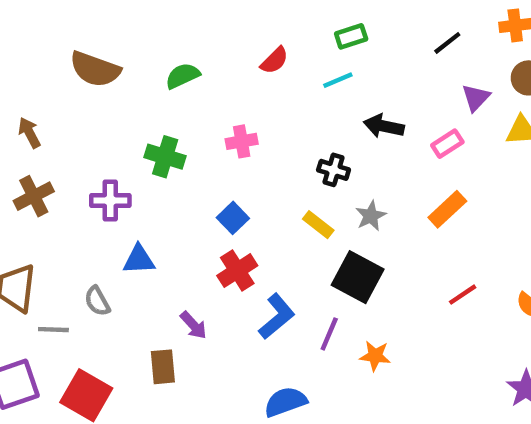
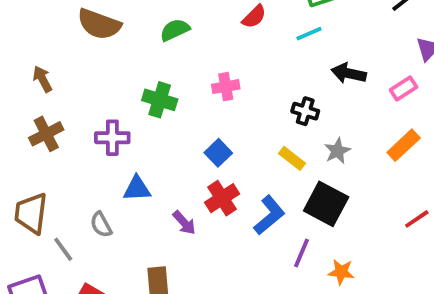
blue L-shape: (277, 316) -> (269, 215), moved
purple arrow: (193, 325) -> (184, 223), moved
gray line: (53, 330) -> (63, 249), turned 52

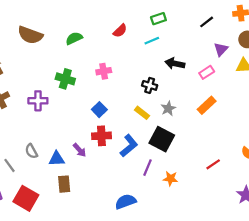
blue triangle: (137, 189) -> (57, 159), moved
red cross: (222, 198) -> (101, 136), turned 30
red line: (417, 219) -> (213, 164), moved

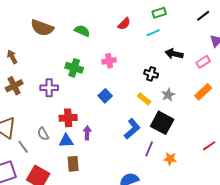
green semicircle: (74, 38) -> (82, 31), turned 49
red cross: (101, 136) -> (68, 118), moved
purple arrow: (80, 150) -> (87, 133), turned -136

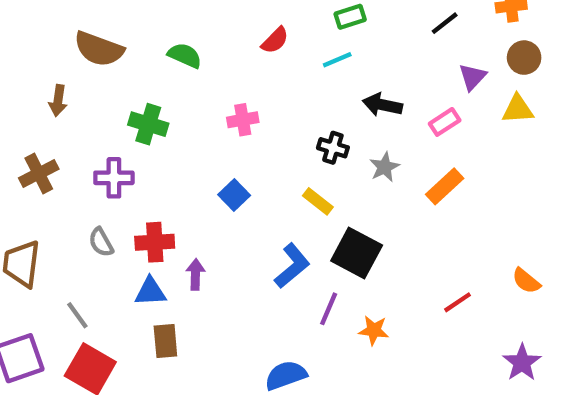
brown arrow: (12, 57) -> (58, 100), moved, turned -144
green cross: (74, 68) -> (148, 124), moved
gray star: (168, 95) -> (384, 167), moved
gray semicircle: (43, 134) -> (101, 242), moved
gray line: (23, 147) -> (77, 315), moved

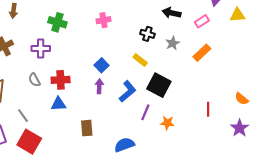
blue square: (234, 195) -> (101, 65), moved
purple arrow: (196, 274) -> (99, 86), moved
red line: (458, 302) -> (208, 109), turned -56
brown rectangle: (165, 341) -> (87, 128), moved
purple star: (522, 362) -> (240, 128), moved

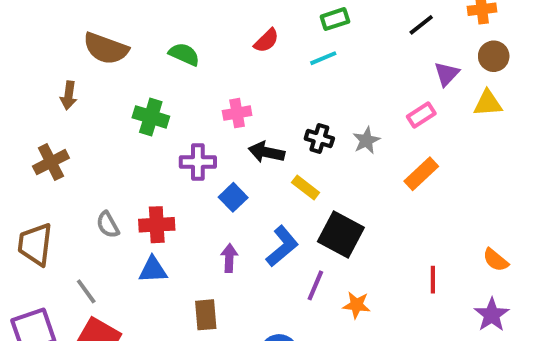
black arrow: (172, 13) -> (266, 152), moved
gray star: (173, 43) -> (366, 140), moved
purple cross: (41, 48) -> (198, 162), moved
purple arrow: (99, 86) -> (229, 258), moved

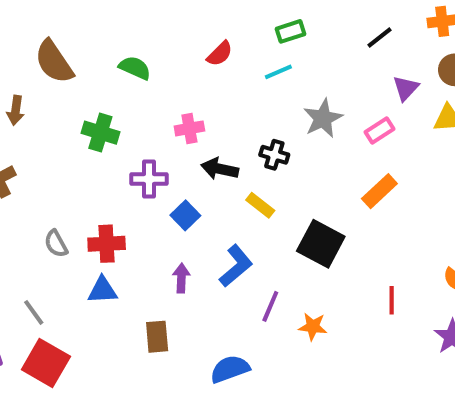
brown semicircle: (106, 48) -> (54, 62), turned 36
gray star: (366, 140) -> (323, 118), moved, size x1.4
black square: (341, 235) -> (321, 244), moved

